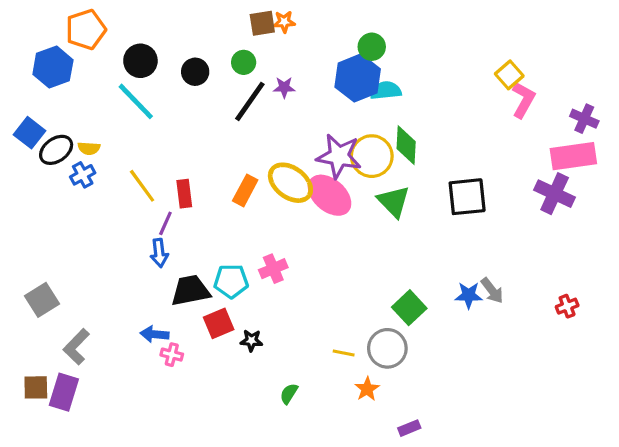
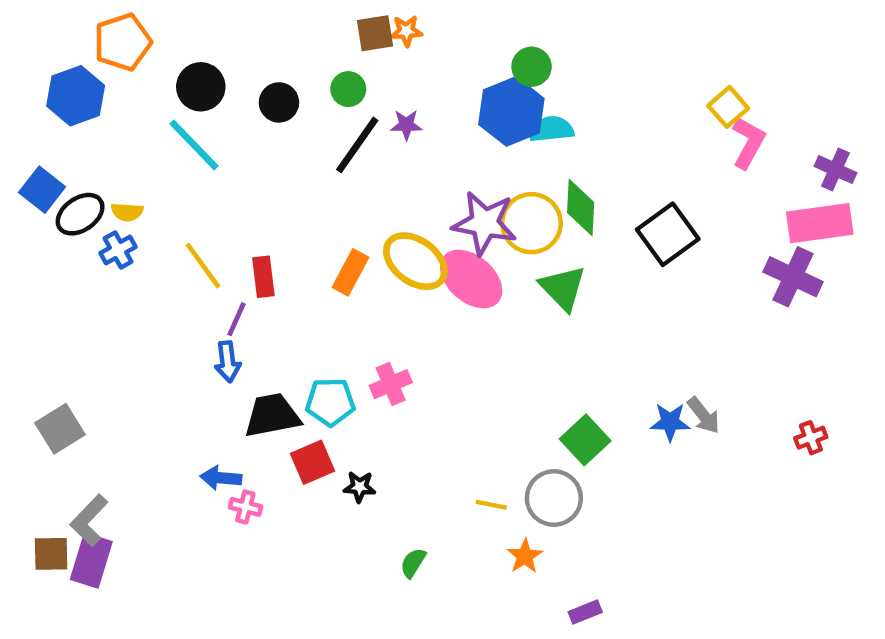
black square: (467, 197) -> (668, 234), moved, turned -30
gray L-shape: (76, 347) -> (89, 520), moved

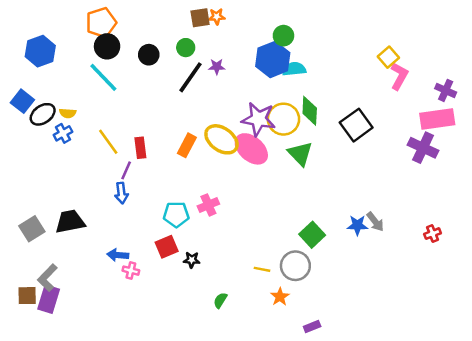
orange pentagon: (123, 42) -> (101, 23), moved
black trapezoid: (272, 415) -> (70, 222), moved

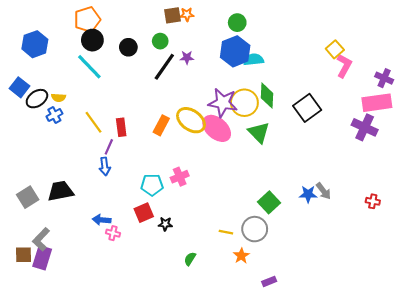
green circle: (283, 36) -> (237, 23), moved
red cross: (433, 234) -> (373, 201), turned 32

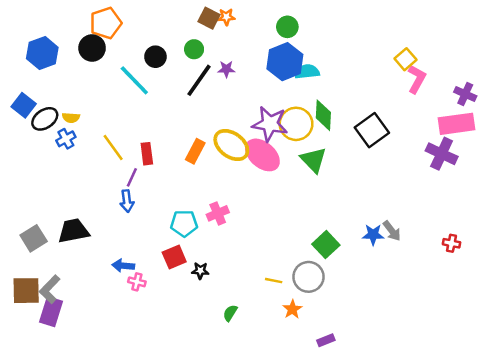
brown square: (173, 15) -> (209, 18), turned 36
black circle: (92, 40) -> (92, 48), moved
cyan line: (89, 67) -> (134, 80), moved
brown square: (24, 255) -> (26, 291), moved, size x1.4

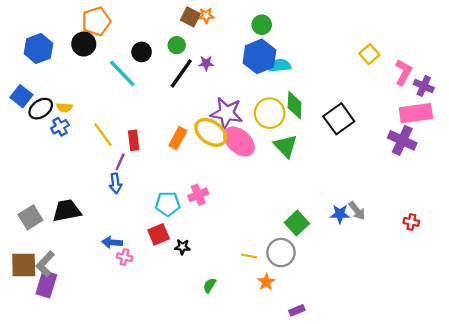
pink L-shape: (417, 79) -> (403, 72), moved
purple star: (270, 124) -> (227, 113), moved

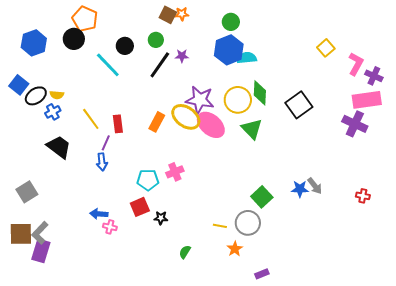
orange pentagon: (96, 21) -> (85, 19), turned -30
black trapezoid: (67, 211) -> (59, 147), moved, turned 48

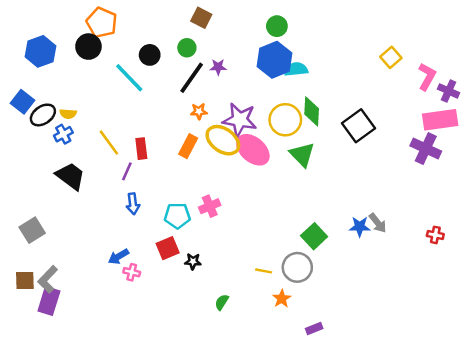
orange star: (182, 14) -> (199, 111), moved
blue arrow: (102, 162) -> (133, 204), moved
blue arrow: (99, 214) -> (118, 257), turned -36
brown square: (21, 234) -> (25, 281), size x0.7

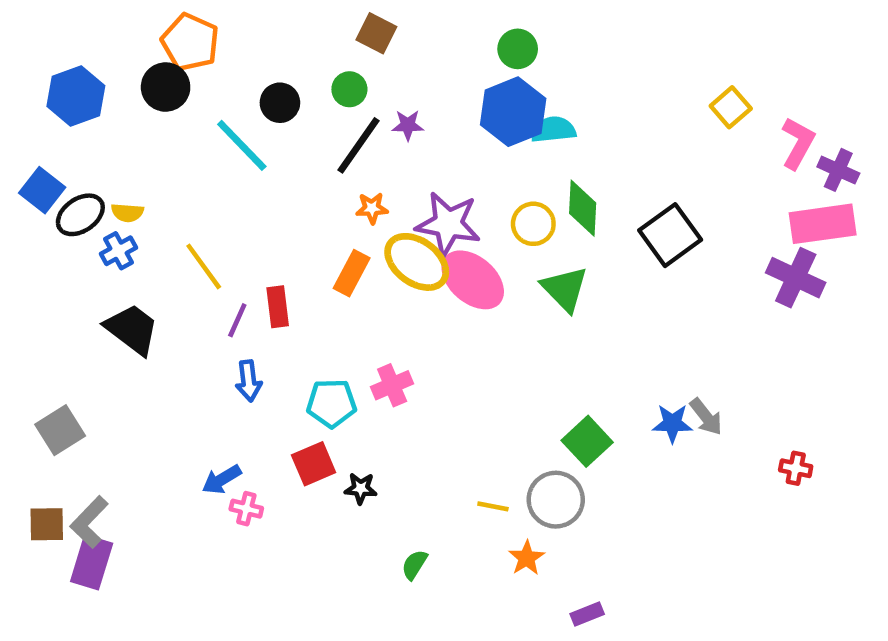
yellow circle: (285, 120) -> (533, 224), size x0.7
red rectangle: (141, 149) -> (278, 307), moved
red cross: (435, 235) -> (796, 468), moved

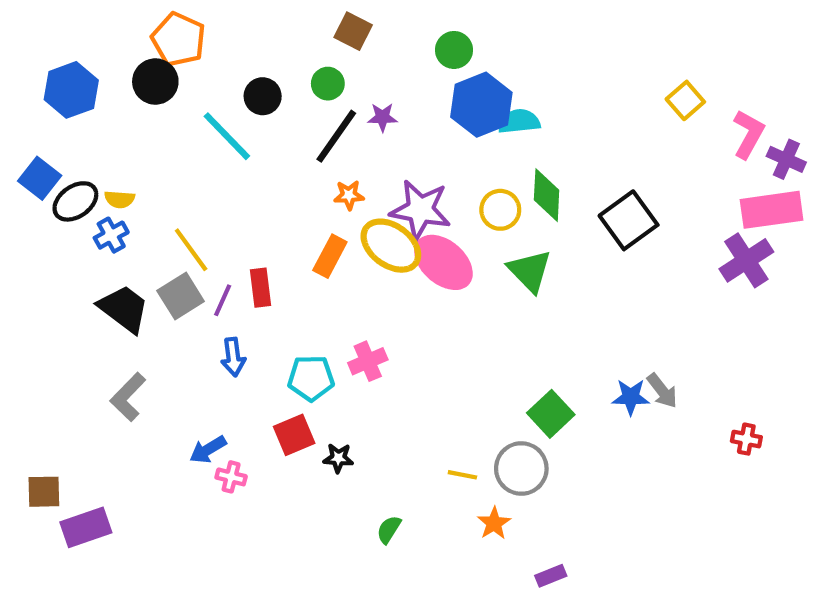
green circle: (518, 49) -> (454, 50), moved
purple cross: (796, 278) -> (746, 260), turned 32
gray square: (60, 430) -> (181, 296), moved
gray L-shape: (89, 522) -> (128, 397), moved
purple rectangle: (92, 562) -> (86, 527), turned 54

